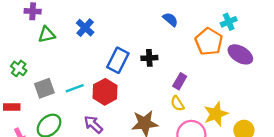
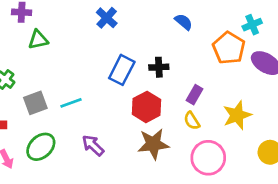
blue cross: (85, 28) -> (107, 18), moved
red hexagon: (105, 92) -> (146, 107), moved
yellow star: (216, 114) -> (237, 115), moved

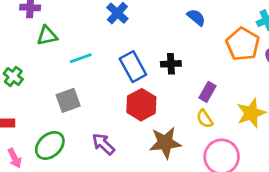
blue rectangle: (122, 70) -> (133, 67), turned -56
gray square: (35, 103) -> (68, 100), moved
cyan line: (71, 103) -> (81, 58), moved
red hexagon: (146, 107) -> (141, 105), moved

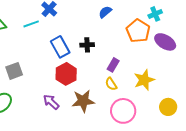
blue semicircle: (196, 17) -> (105, 12), turned -80
cyan line: (81, 58) -> (31, 24), moved
purple arrow: (103, 144) -> (51, 102), moved

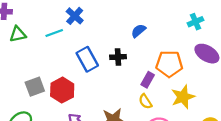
blue semicircle: (105, 12) -> (139, 31), moved
orange pentagon: (138, 31) -> (169, 64), moved, turned -30
red hexagon: (66, 74) -> (62, 90), moved

